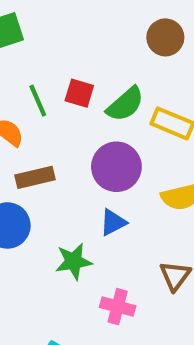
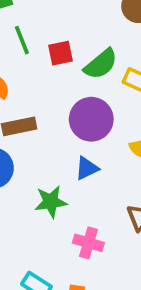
red square: (79, 93) -> (60, 53), turned -30
green line: (38, 101) -> (22, 40), moved

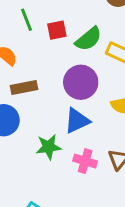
blue triangle: (87, 168) -> (77, 121), size x1.4
pink cross: (88, 243) -> (85, 161), moved

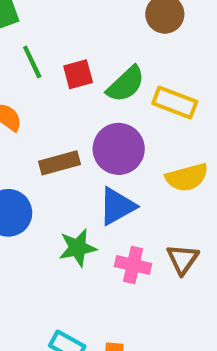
brown rectangle: (24, 87) -> (59, 163), moved

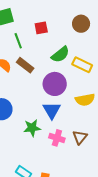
red square: (78, 74) -> (41, 28), moved
brown rectangle: (59, 163) -> (25, 65), moved, turned 48
blue triangle: (117, 206) -> (52, 110), turned -36

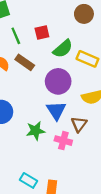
red square: (41, 28) -> (42, 32), moved
brown triangle: (80, 137) -> (79, 124), moved

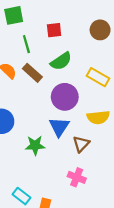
red square: (42, 32) -> (54, 30), moved
green semicircle: (63, 49) -> (61, 61), moved
pink cross: (63, 141) -> (77, 177), moved

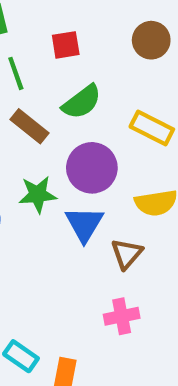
green star: (35, 145) -> (38, 194), moved
pink cross: (77, 177) -> (122, 316), turned -30

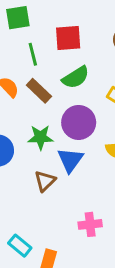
red square: (66, 45) -> (68, 38), size x1.4
brown triangle: (127, 254) -> (45, 181), moved

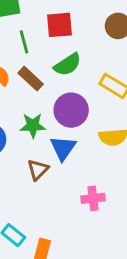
pink cross: (90, 224) -> (93, 198), moved

